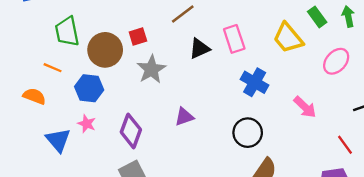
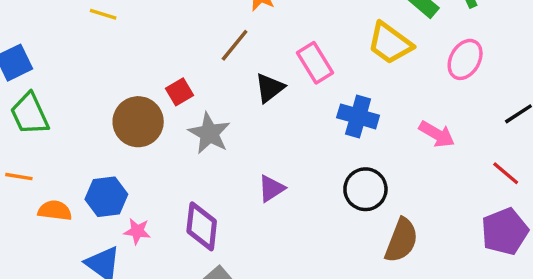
green trapezoid: (67, 32) -> (30, 114), moved
orange line: (53, 68) -> (19, 177), moved
blue hexagon: (89, 88) -> (106, 197), moved

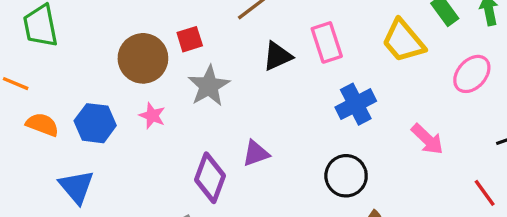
blue cross: (358, 116) -> (356, 104), turned 33
purple diamond: (202, 226) -> (210, 178), moved
pink star: (137, 231) -> (152, 116), moved

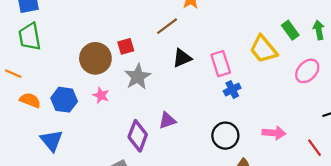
pink rectangle: (327, 42) -> (221, 64), moved
blue cross: (356, 104) -> (232, 89), size x0.7
pink arrow: (427, 139) -> (274, 133), moved, turned -40

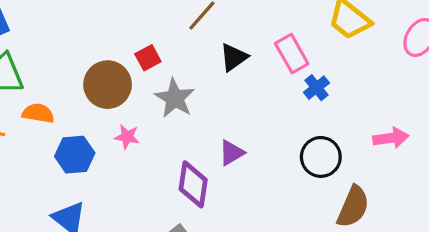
orange semicircle: (30, 100) -> (38, 113), moved

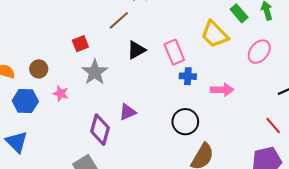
brown circle: (108, 85) -> (39, 69), moved, size x0.6
blue cross: (316, 88) -> (188, 76), turned 35
pink arrow: (391, 138) -> (222, 90), moved

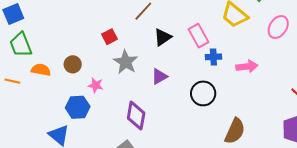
blue hexagon: (25, 101) -> (78, 107), moved
purple triangle: (128, 112) -> (159, 76), moved
black circle: (185, 122) -> (203, 93), moved

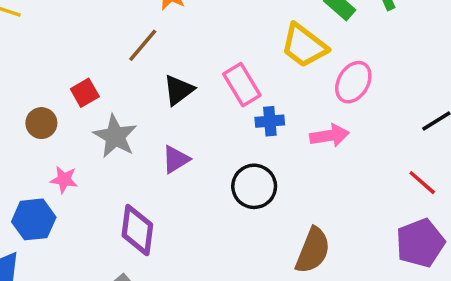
pink ellipse: (278, 27) -> (353, 82), moved
brown circle: (73, 64) -> (41, 123), moved

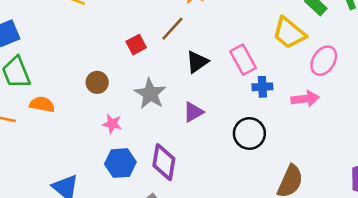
red square: (85, 93) -> (136, 45), moved
blue hexagon: (34, 219) -> (120, 163), moved

